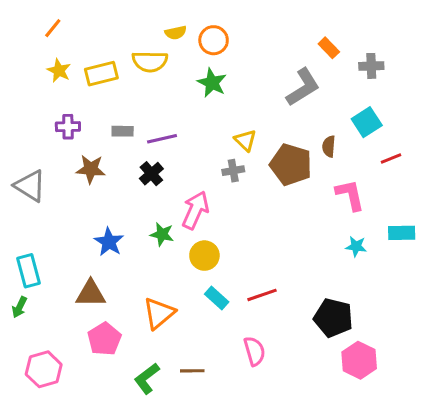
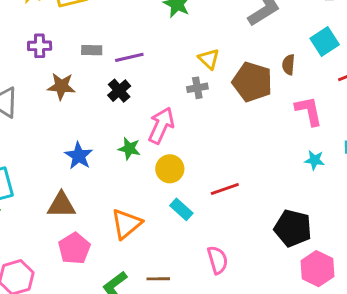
red line: (262, 295) -> (225, 189), moved

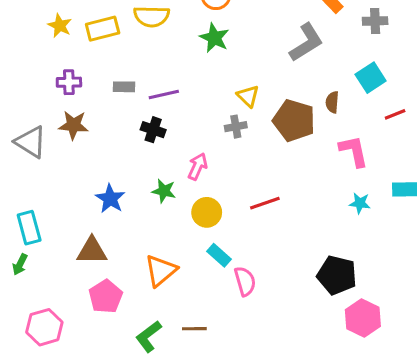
brown star: (61, 86) -> (73, 125), moved
black cross: (119, 91) -> (153, 130), turned -30
pink arrow: (161, 125) -> (198, 166), size x0.7
red line: (225, 189) -> (265, 203), moved
pink semicircle: (218, 260) -> (245, 281), moved

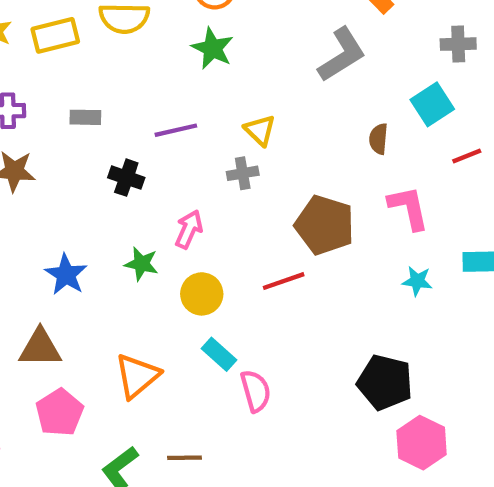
gray cross: (375, 21) -> (458, 44), moved
purple line: (164, 94) -> (176, 130), moved
brown pentagon: (294, 120) -> (325, 225), moved

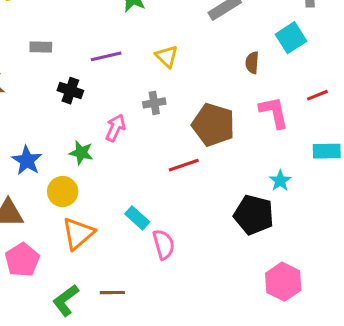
red line: (467, 156) -> (317, 95), moved
gray cross: (243, 173) -> (154, 103), moved
cyan star: (417, 281) -> (280, 181), moved, turned 30
yellow circle: (202, 294) -> (63, 192), moved
black pentagon: (385, 382) -> (254, 215), moved

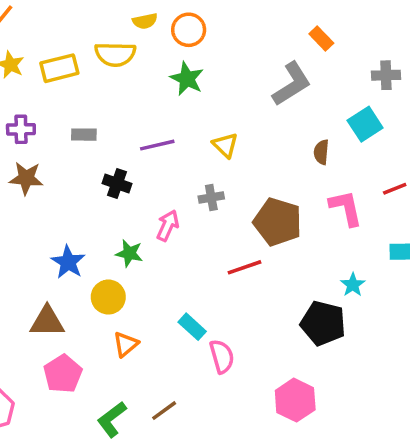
orange triangle: (78, 233) -> (126, 344), size x0.7
pink hexagon: (283, 282) -> (295, 400), moved
brown line: (112, 293) -> (164, 411), turned -35

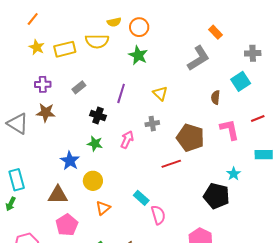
gray rectangle: (84, 135) -> (79, 87), turned -40
purple line: (157, 145) -> (121, 93), turned -60
green star: (129, 253) -> (95, 144), moved

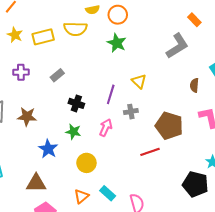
purple line: (121, 93) -> (111, 94), moved
brown star: (46, 112) -> (27, 117), moved
yellow circle: (93, 181) -> (86, 163), moved
cyan rectangle: (141, 198) -> (108, 193), moved

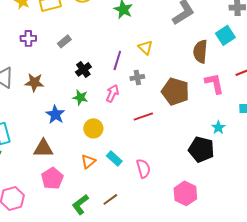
brown semicircle: (194, 85) -> (200, 51), size x1.6
black cross: (76, 103) -> (83, 69), turned 35
red line: (150, 152) -> (143, 116), moved

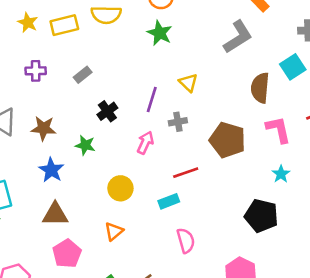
green star: (80, 97) -> (85, 145), moved
blue star: (55, 114) -> (51, 170), moved
cyan star: (218, 127) -> (281, 174), moved
cyan rectangle: (114, 158) -> (169, 201), moved, turned -63

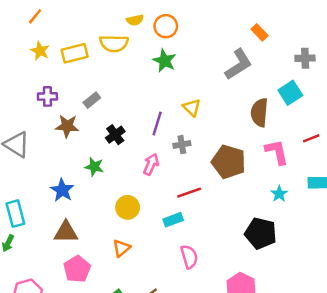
brown star: (43, 128) -> (67, 126), moved

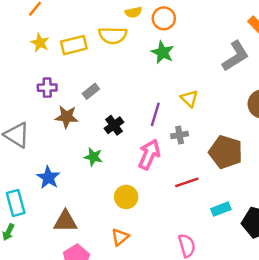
pink arrow: (151, 164) -> (149, 154), size x1.4
blue star: (62, 190) -> (48, 177), moved
cyan rectangle: (173, 220) -> (221, 209), moved

